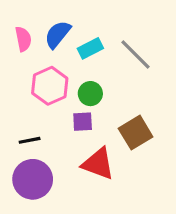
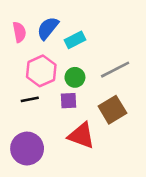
gray line: (136, 55) -> (115, 70), moved, turned -72
black line: (30, 140) -> (30, 99), moved

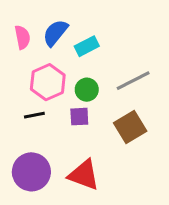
red triangle: (81, 136) -> (84, 175), moved

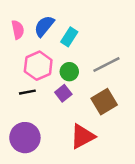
cyan rectangle: (87, 46) -> (69, 37), turned -30
purple square: (79, 117) -> (63, 93), turned -35
red triangle: (84, 175) -> (82, 136), moved, turned -48

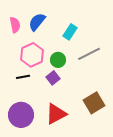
cyan rectangle: (69, 37) -> (70, 32), moved
brown square: (104, 102) -> (94, 103), moved
red triangle: (82, 136) -> (56, 114), moved

